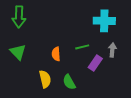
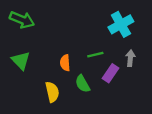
green arrow: (19, 17) -> (22, 20), turned -70
cyan cross: (104, 21) -> (121, 24), turned -30
green semicircle: (69, 82) -> (83, 84), moved

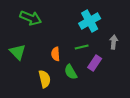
green arrow: (22, 20) -> (31, 18), moved
cyan cross: (121, 24) -> (90, 21), moved
gray arrow: (130, 58) -> (114, 42), moved

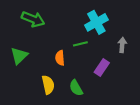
green line: (82, 47) -> (80, 44), moved
green triangle: (18, 52) -> (19, 56), turned 30
green semicircle: (71, 72) -> (76, 88), moved

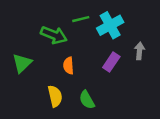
green arrow: (33, 19) -> (54, 35), moved
green line: (80, 44) -> (81, 19), moved
purple rectangle: (102, 68) -> (111, 62), moved

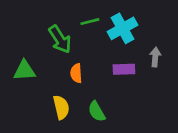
green arrow: (54, 35) -> (60, 39), turned 35
purple rectangle: (111, 62) -> (124, 69), turned 54
green triangle: (22, 63) -> (24, 71), turned 40

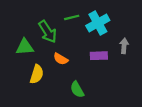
green triangle: (24, 71) -> (25, 47), moved
orange semicircle: (76, 73) -> (61, 59), turned -56
yellow semicircle: (61, 107) -> (37, 74), moved, turned 30

